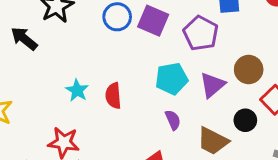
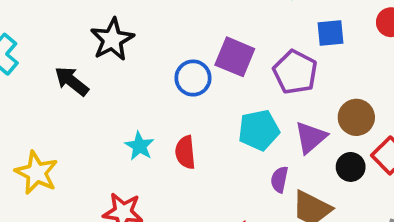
blue circle: (117, 17) -> (193, 78), moved
purple semicircle: (173, 120) -> (279, 179), moved, turned -144
black circle: (245, 120) -> (351, 167), moved

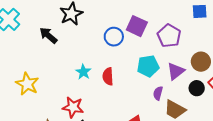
blue square: (331, 33) -> (200, 11), moved

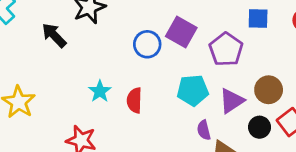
blue square: (200, 11) -> (258, 19), moved
purple semicircle: (158, 93) -> (204, 130), turned -32

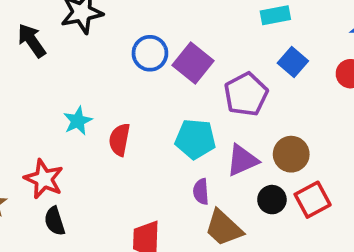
blue square: (258, 19) -> (293, 62), turned 30
blue circle: (147, 44) -> (150, 53), moved

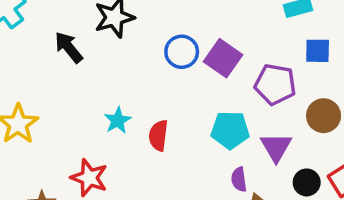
blue square: (293, 62) -> (318, 51), turned -36
purple pentagon: (246, 94) -> (275, 84), turned -30
brown circle: (291, 154) -> (324, 116), moved
purple triangle: (242, 160) -> (276, 147), turned -32

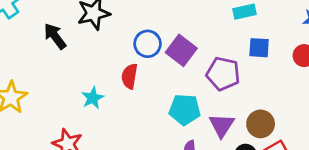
brown circle: (324, 116) -> (261, 124), moved
red semicircle: (158, 135) -> (130, 76), moved

